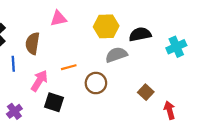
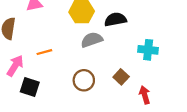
cyan cross: (176, 47) -> (148, 50), moved, turned 30
brown circle: (96, 83) -> (84, 80), moved

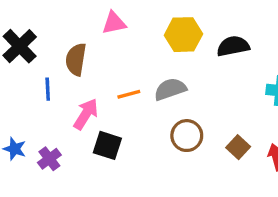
gray semicircle: (92, 40) -> (170, 89), moved
brown square: (121, 77) -> (238, 147), moved

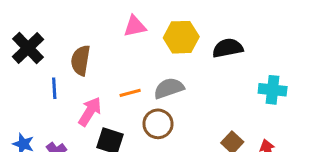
pink triangle: (114, 23) -> (135, 26), moved
brown circle: (187, 136) -> (158, 124), moved

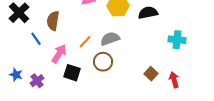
blue line: (54, 88) -> (36, 39), turned -32
orange line: (130, 93) -> (85, 42), turned -32

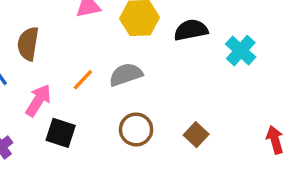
cyan cross: (177, 40) -> (241, 51), moved, turned 36
brown circle: (103, 62) -> (136, 129), moved
red arrow: (174, 80) -> (275, 140), moved

